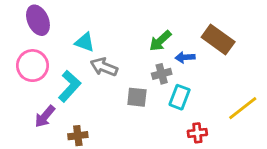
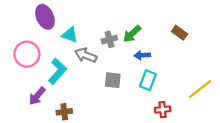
purple ellipse: (38, 20) -> (45, 17), moved
brown rectangle: (218, 39) -> (180, 33), size x0.6
blue arrow: (185, 57) -> (142, 55), moved
gray cross: (162, 74) -> (109, 39), moved

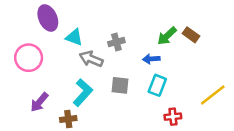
green arrow: (132, 34) -> (167, 36), moved
cyan L-shape: (57, 71) -> (83, 93), moved

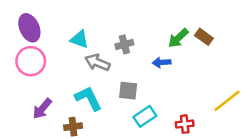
purple ellipse: (48, 18) -> (29, 28), moved
cyan rectangle: (157, 85) -> (145, 116), moved, turned 35
cyan L-shape: (83, 93) -> (88, 98), turned -68

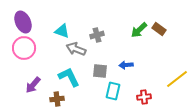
blue arrow: (162, 62) -> (126, 65), moved
cyan rectangle: (145, 116) -> (113, 91), turned -42

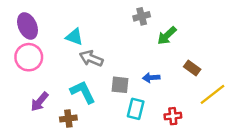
brown rectangle: (159, 29) -> (192, 68), moved
gray cross: (97, 35) -> (142, 16), moved

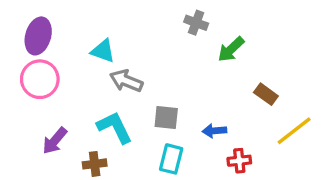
gray cross: (142, 16) -> (196, 23), turned 35
purple ellipse: (28, 26) -> (38, 36), turned 40
blue arrow: (151, 78) -> (214, 131), moved
cyan rectangle: (136, 109) -> (171, 159), moved

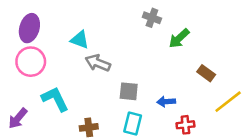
cyan L-shape: (115, 127) -> (55, 99), moved
purple arrow: (55, 141) -> (18, 118), moved
brown cross: (95, 164) -> (89, 127), moved

